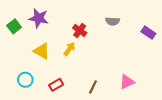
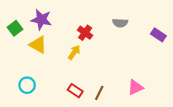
yellow triangle: (42, 51) -> (38, 45), moved
red rectangle: (56, 85) -> (75, 91), moved, turned 64

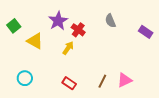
purple star: (41, 20) -> (58, 21), moved, turned 30
gray semicircle: (120, 23) -> (110, 21), turned 64
brown line: (99, 93) -> (102, 81), moved

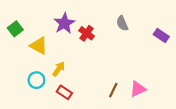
yellow arrow: (68, 48) -> (59, 69), moved
cyan circle: (25, 78) -> (36, 80), moved
red rectangle: (69, 83) -> (64, 92), moved

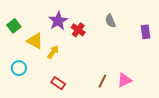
purple rectangle: (161, 36) -> (146, 32), turned 48
yellow arrow: (59, 69) -> (53, 52), moved
cyan circle: (36, 80) -> (19, 68), moved

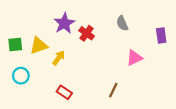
green square: (14, 26) -> (15, 44), moved, turned 32
yellow triangle: (35, 41) -> (39, 46), turned -48
pink triangle: (124, 80) -> (134, 58), moved

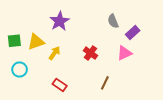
red cross: (87, 33) -> (90, 53), moved
purple rectangle: (161, 36) -> (133, 33), moved, turned 56

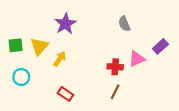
purple rectangle: (133, 33) -> (160, 46), moved
yellow triangle: (36, 42) -> (39, 46), turned -30
red cross: (90, 53) -> (115, 67), moved, turned -32

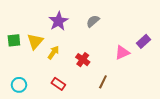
gray semicircle: (124, 24) -> (93, 21), moved, turned 72
red cross: (115, 67) -> (83, 60), moved, turned 32
cyan circle: (21, 77) -> (19, 85), moved

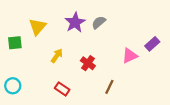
purple star: (58, 21) -> (75, 22), moved
yellow triangle: (35, 41) -> (37, 27), moved
cyan circle: (19, 85) -> (13, 86), moved

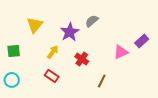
purple star: (75, 22) -> (70, 32), moved
green square: (15, 43) -> (14, 51), moved
red rectangle: (62, 89) -> (52, 76), moved

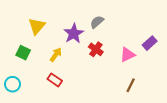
green square: (14, 51) -> (23, 53), moved, turned 32
red cross: (82, 59) -> (96, 49), moved
brown line: (102, 81) -> (131, 85), moved

